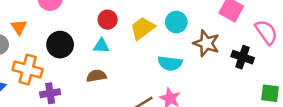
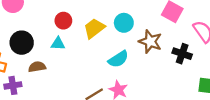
cyan semicircle: (170, 63) -> (118, 59), turned -40
brown semicircle: (96, 76) -> (37, 67), moved

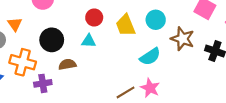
yellow trapezoid: (94, 28) -> (125, 25), turned -75

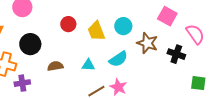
cyan triangle: (89, 41) -> (88, 65), moved
brown semicircle: (67, 64) -> (55, 66), moved

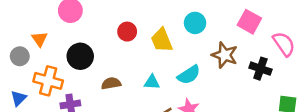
cyan circle: (123, 26) -> (195, 23), moved

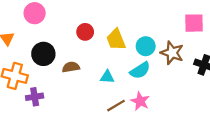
pink square: (249, 22) -> (194, 23), turned -30
cyan circle: (195, 23) -> (146, 46), moved
brown semicircle: (111, 83) -> (71, 67), moved

